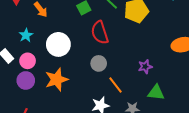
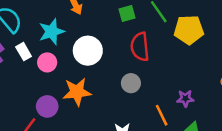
cyan star: (26, 35) -> (52, 32), size x1.5
purple circle: (26, 80) -> (47, 106), moved
orange line: (115, 85) -> (162, 115), moved

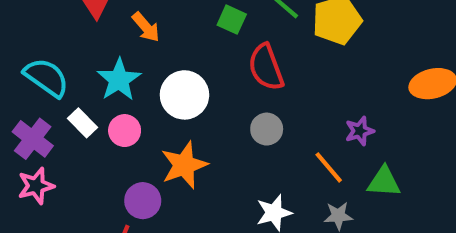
green square: (127, 13) -> (232, 20), turned -35

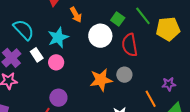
white circle: (184, 95) -> (100, 36), moved
orange star: (184, 165) -> (101, 80), moved

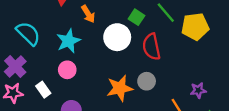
white rectangle: (37, 55) -> (43, 90), moved

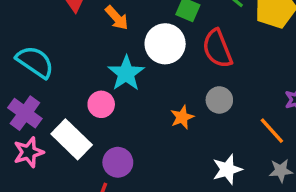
cyan star: (68, 41) -> (126, 73), moved
orange star: (120, 88) -> (182, 117), size x0.6
white rectangle: (43, 90) -> (72, 139), size x1.6

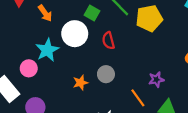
red semicircle: (217, 49) -> (108, 41), size x0.7

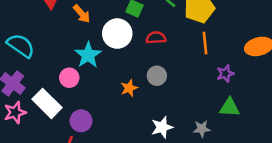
red semicircle: (108, 41) -> (156, 38), turned 108
purple star: (156, 80) -> (225, 74), moved
orange line: (138, 98) -> (205, 43), moved, turned 36

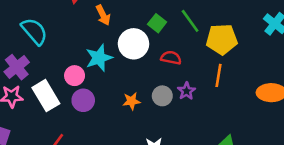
purple star: (225, 74) -> (186, 91), moved, turned -30
purple circle: (81, 121) -> (83, 100), moved

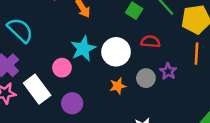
white circle: (134, 44) -> (116, 52), moved
purple circle: (83, 100) -> (72, 103), moved

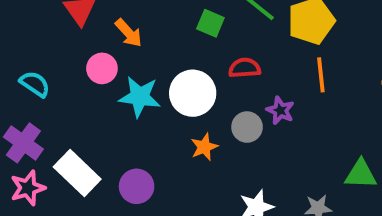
cyan semicircle: (20, 30) -> (35, 84), size x0.7
cyan star: (83, 49) -> (140, 97), turned -30
pink circle: (62, 68) -> (102, 68), moved

